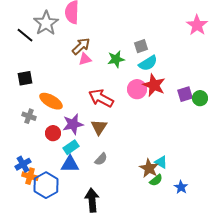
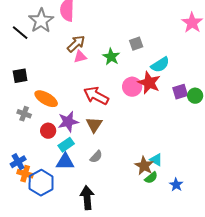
green star: (116, 59) -> (111, 57), turned -30
cyan semicircle: (148, 63) -> (160, 65), moved

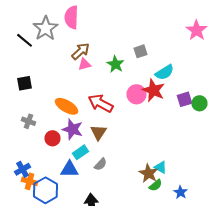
orange ellipse: (46, 99) -> (66, 106), moved
purple star: (68, 122) -> (72, 129), turned 30
cyan rectangle: (66, 145) -> (80, 152), moved

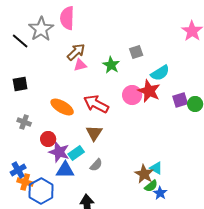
purple star: (72, 129) -> (59, 152), moved
blue star: (180, 192) -> (160, 193), moved

